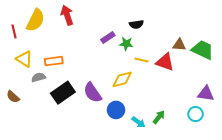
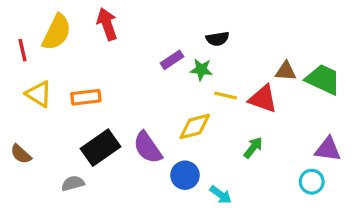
gray semicircle: (39, 77) -> (73, 183), moved
green arrow: (159, 117) -> (253, 148), moved

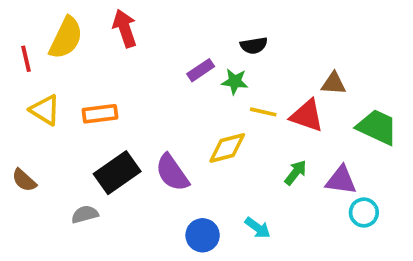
green trapezoid: (323, 79) -> (377, 127), moved
purple triangle: (328, 149) -> (341, 180), moved
blue circle: (185, 175) -> (203, 235), moved

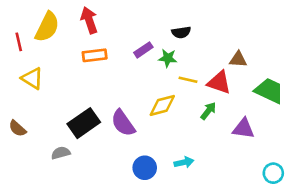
orange rectangle: (100, 114) -> (95, 55), moved
green arrow: (296, 173) -> (208, 111), moved
cyan circle: (364, 212) -> (273, 173), moved
cyan arrow: (258, 228) -> (184, 162), turned -48

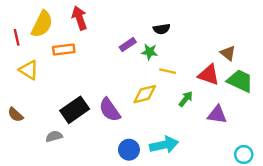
orange rectangle: (95, 55) -> (64, 49), moved
brown triangle: (238, 59) -> (228, 53), moved, turned 35
red triangle: (219, 82) -> (209, 75), moved
cyan arrow: (184, 162) -> (164, 145), size x1.6

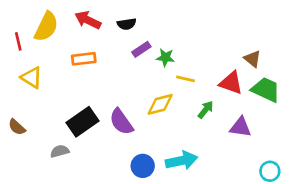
red arrow: (79, 18) -> (88, 20), turned -45
black semicircle: (162, 29) -> (127, 24), moved
orange rectangle: (64, 49) -> (84, 59), moved

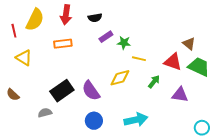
red arrow: (88, 20) -> (66, 15), turned -108
blue circle: (143, 166) -> (94, 121), moved

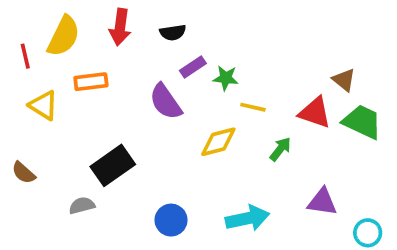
orange rectangle: (63, 44) -> (91, 82), moved
purple semicircle: (91, 91) -> (166, 102), moved
purple triangle: (180, 95) -> (322, 202), moved

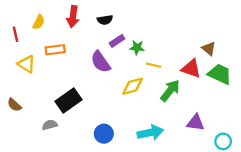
yellow semicircle: (64, 36) -> (39, 22), size x0.6
green arrow: (280, 149) -> (170, 91), size x1.5

